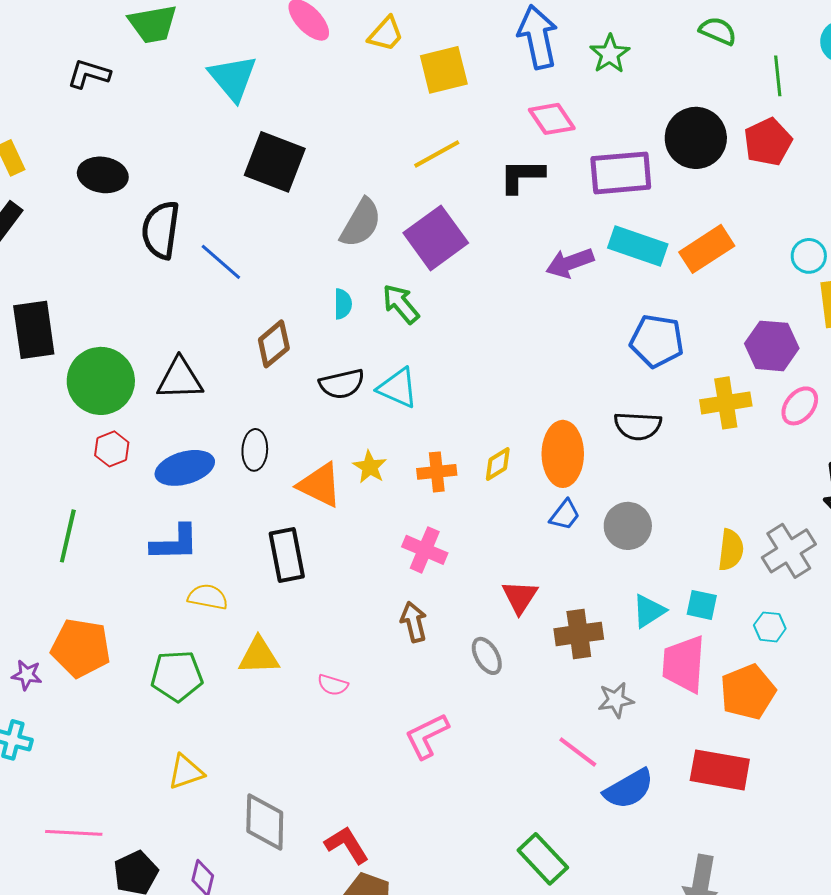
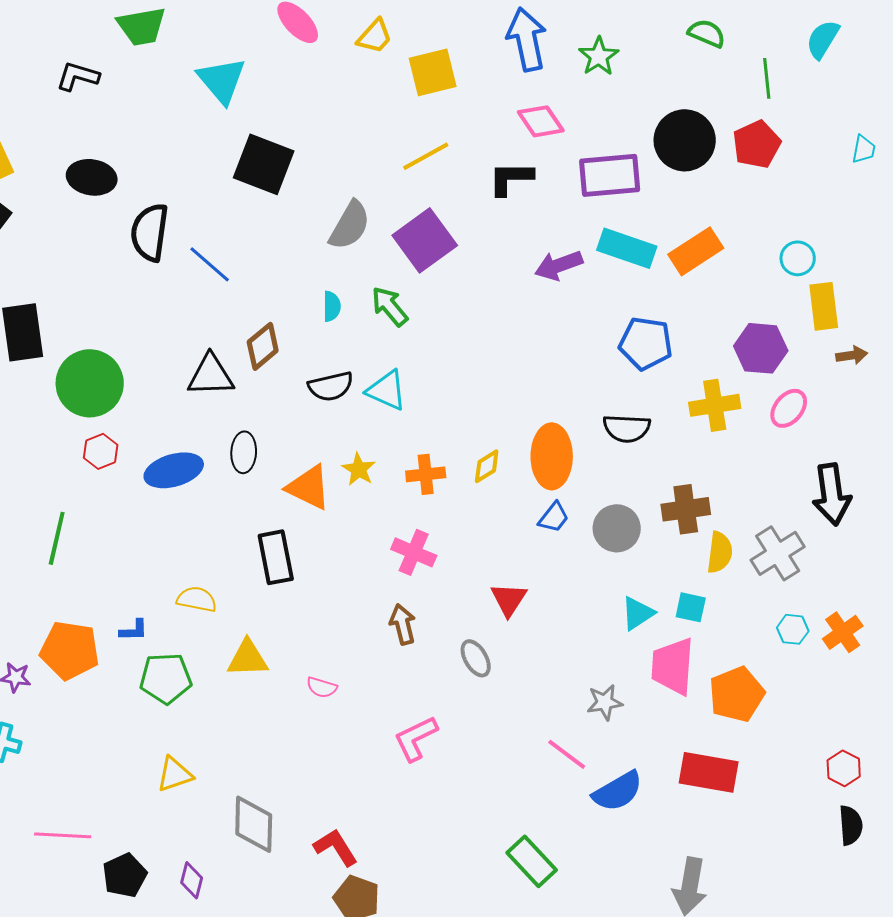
black triangle: (180, 379) -> (211, 375), moved
blue L-shape: (175, 543) -> (134, 630), moved, size x0.6
cyan hexagon: (770, 627) -> (793, 629), moved
brown cross: (579, 634) -> (686, 509), moved

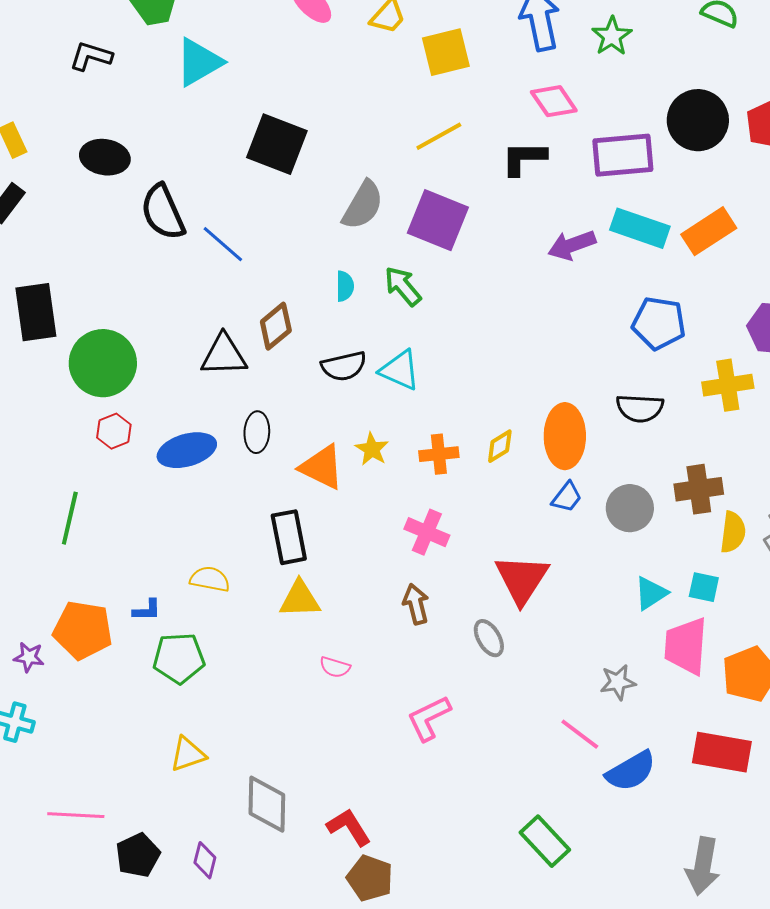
cyan triangle: (222, 80) -> (199, 62), moved, turned 40
black semicircle: (150, 232) -> (163, 212), turned -32
purple square: (425, 240) -> (438, 220), turned -32
red triangle: (509, 599) -> (522, 579), size x1.5
yellow triangle: (248, 658) -> (300, 599), moved

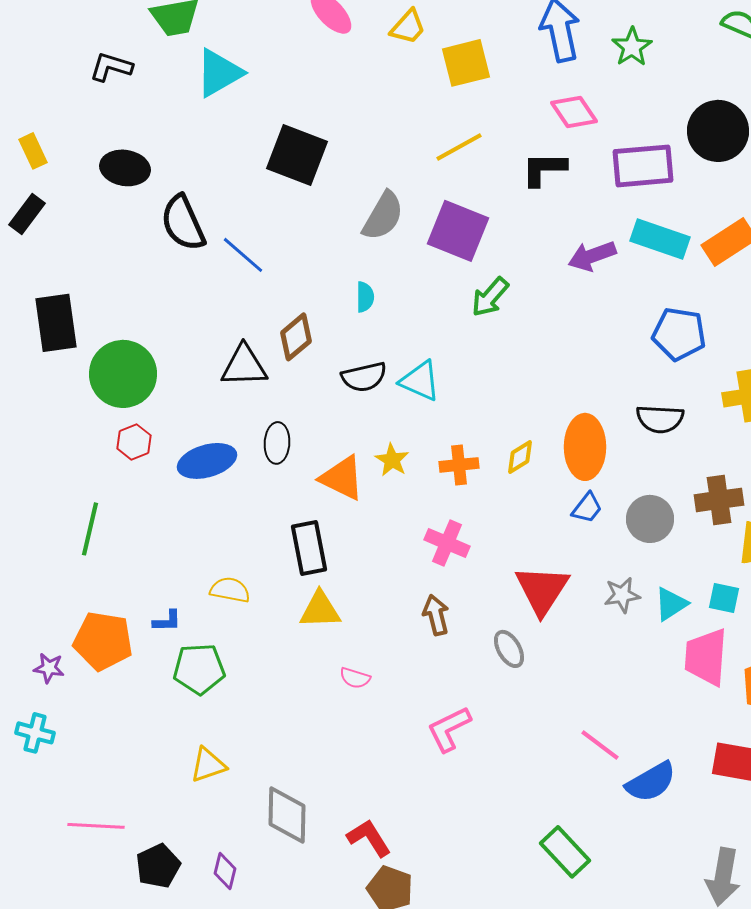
green arrow: (403, 286) -> (490, 297), moved, turned -99
gray star: (618, 682) -> (622, 595), moved

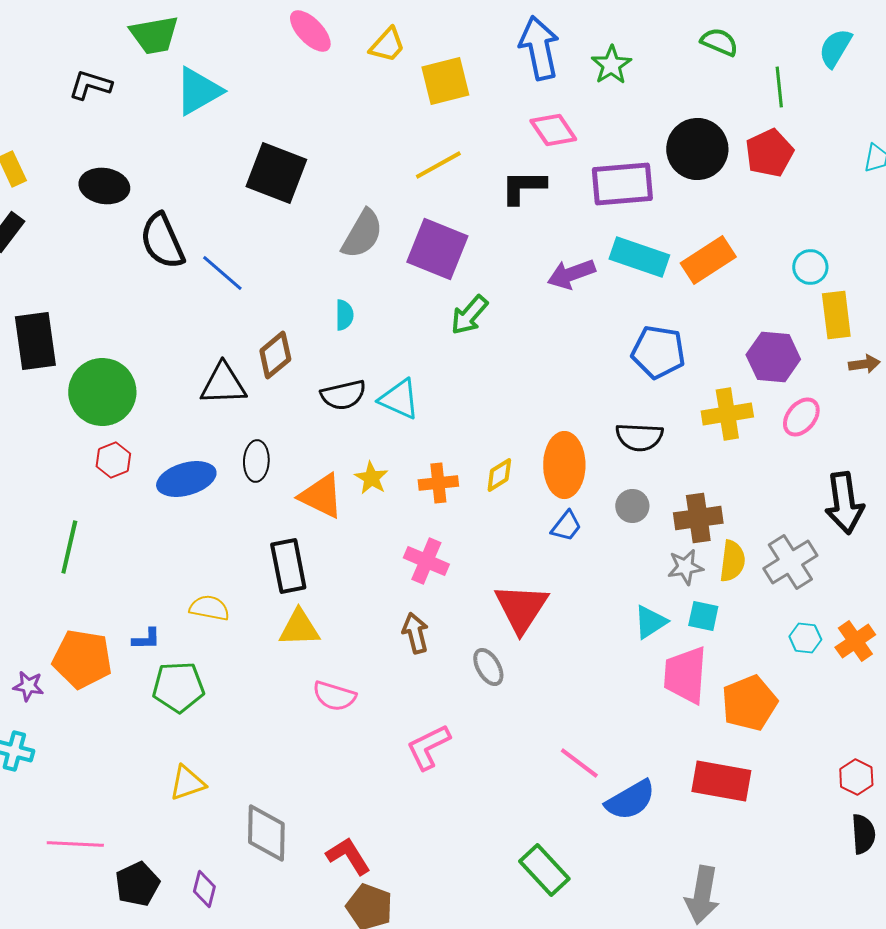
gray circle: (650, 519) -> (632, 506), moved, size x0.7
gray star: (622, 595) -> (685, 567), moved
pink semicircle: (355, 678) -> (334, 696), size x1.4

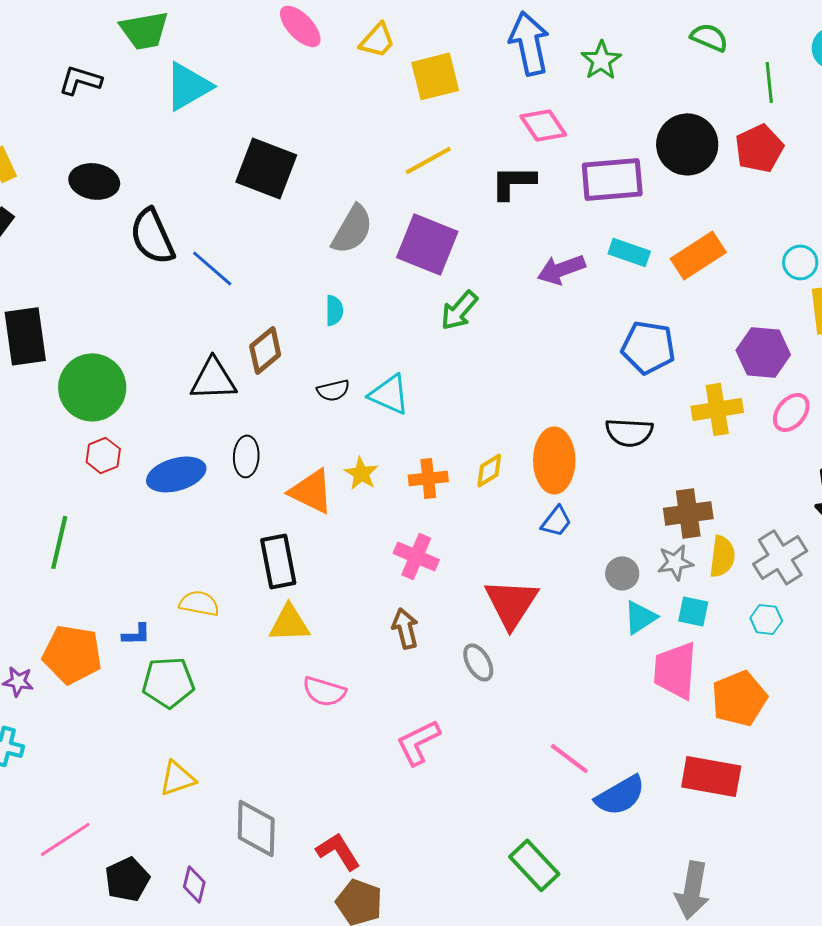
cyan rectangle: (639, 257) -> (629, 252), size x0.7
black semicircle: (343, 395) -> (333, 390), size x0.7
gray circle: (632, 506) -> (622, 573), moved
cyan hexagon: (805, 638) -> (766, 619), moved
pink line: (75, 844) -> (65, 839), turned -36

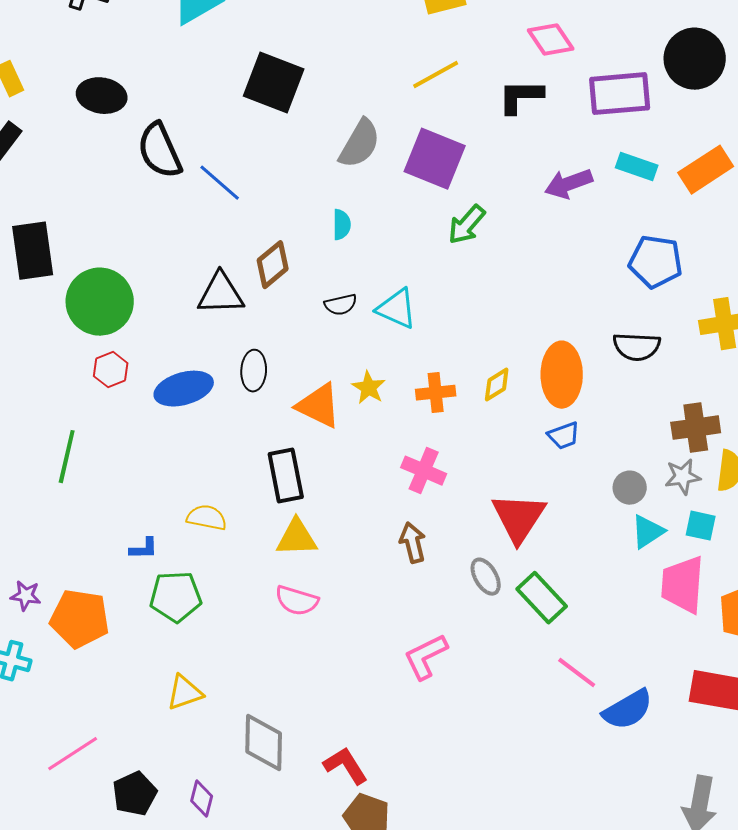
blue trapezoid: (556, 521) -> (564, 436), turned 32
orange pentagon: (72, 654) -> (80, 619), moved
pink semicircle: (324, 691) -> (297, 601), moved
green rectangle: (534, 865) -> (542, 598), moved

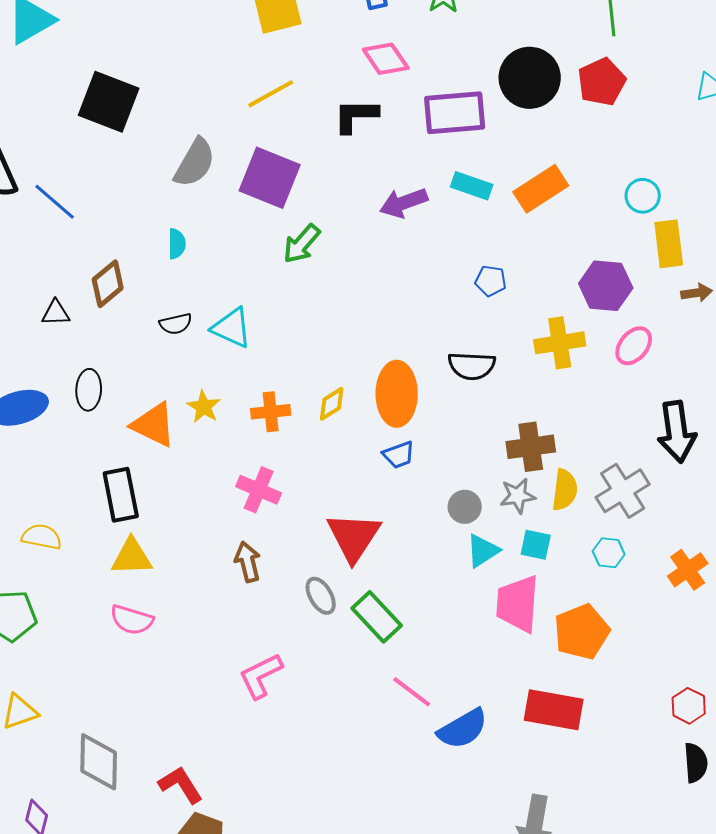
blue pentagon: (656, 262) -> (491, 281), size x0.6
black triangle: (221, 294) -> (56, 313), size x0.6

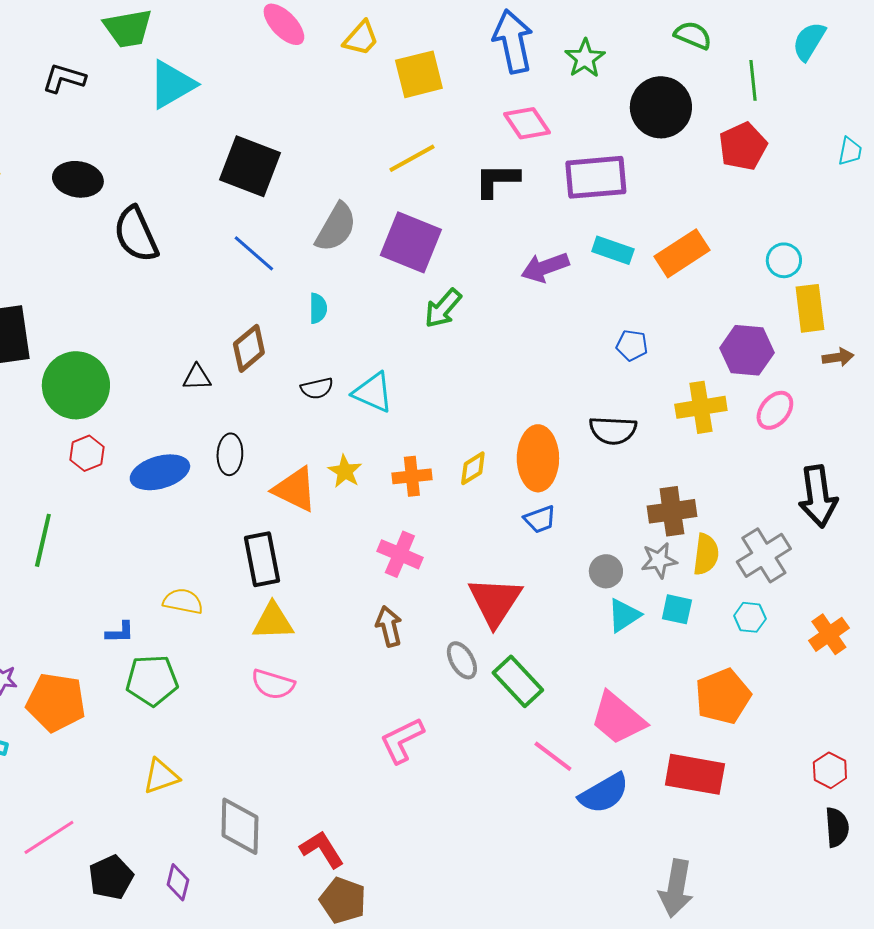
black circle: (530, 78) -> (661, 107), moved
blue line: (55, 202) -> (254, 253), moved
pink trapezoid: (518, 604) -> (618, 718), moved, turned -54

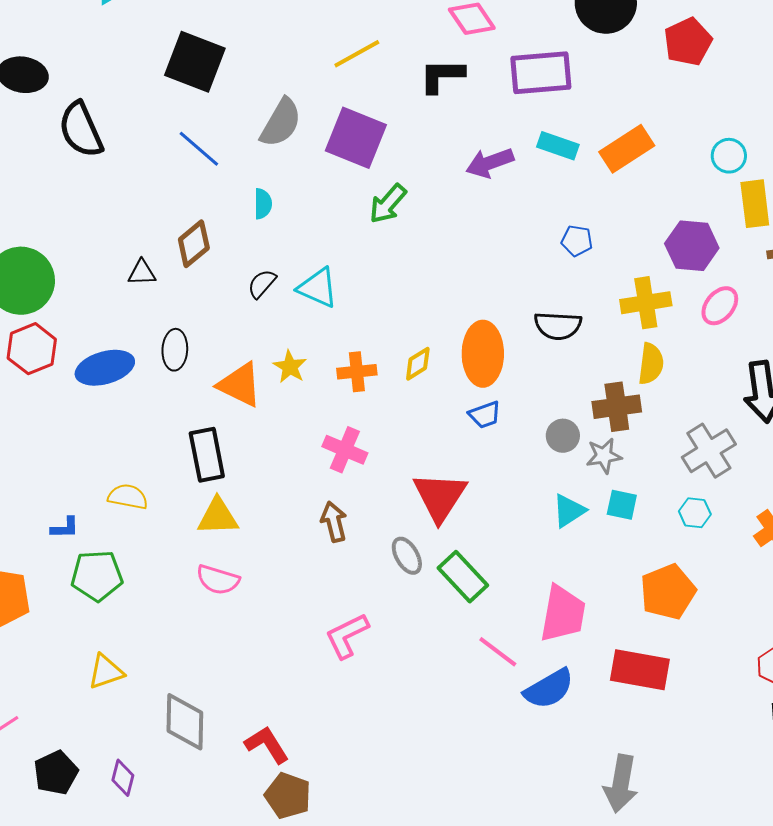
black semicircle: (317, 388) -> (262, 284), turned 144
red hexagon: (87, 453) -> (32, 349), size x1.4
yellow semicircle: (706, 554) -> (651, 364), moved
gray circle: (606, 571) -> (563, 436), moved
pink trapezoid: (618, 718) -> (563, 614), turned -120

